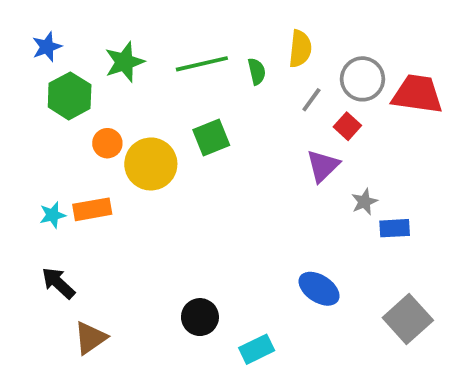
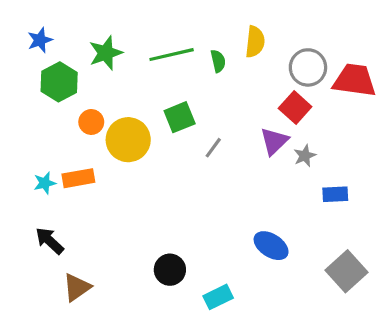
gray line: (311, 100) -> (213, 148), moved
red square: (347, 126) -> (295, 108), size x1.4
gray star: (364, 202) -> (305, 156), moved

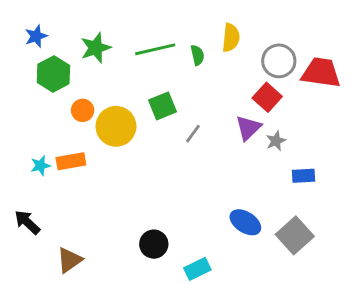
black arrow: (50, 241) -> (27, 222), moved
gray square: (346, 271) -> (295, 235), moved

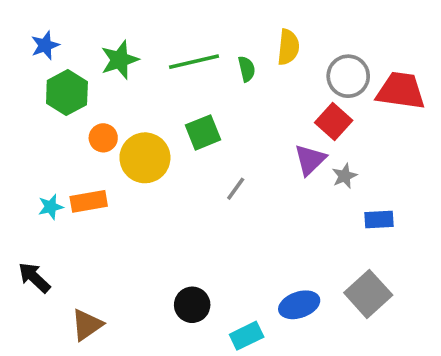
gray line: (193, 134) -> (236, 189), moved
blue ellipse: (245, 222) -> (299, 305), moved, turned -52

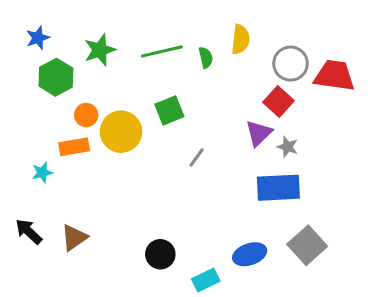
gray star: (345, 176) -> (287, 147), turned -30
orange rectangle: (89, 201) -> (74, 147), moved
blue rectangle: (379, 220) -> (278, 188), moved, size x1.8
brown triangle: (87, 325) -> (74, 238), moved

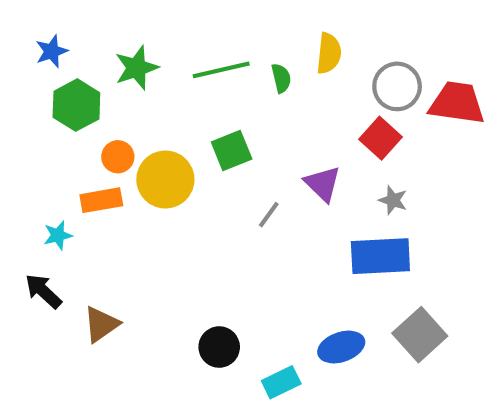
purple triangle: (259, 133) -> (323, 184), moved, turned -32
black arrow: (29, 232) -> (43, 291), moved

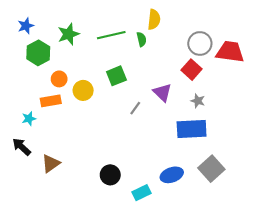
yellow semicircle: (329, 53) -> (154, 19), moved
yellow circle: (165, 180) -> (83, 90), size x0.7

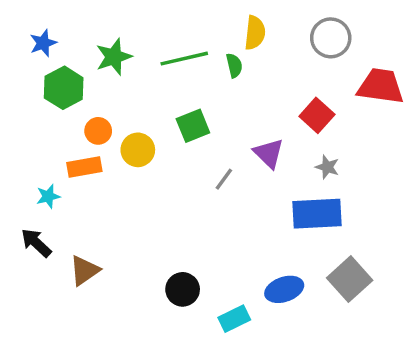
gray circle: (200, 43) -> (331, 38), moved

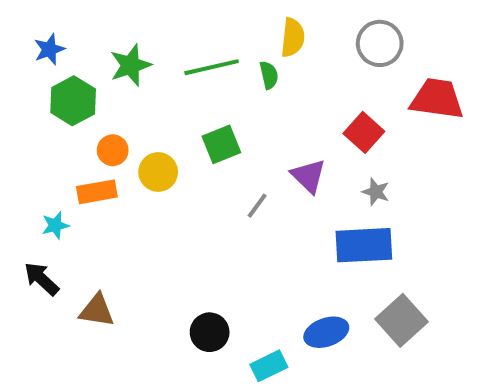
brown triangle: (84, 270) -> (97, 310), turned 44

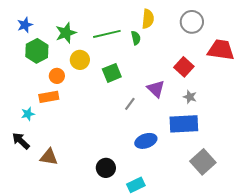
yellow circle: (158, 172) -> (80, 60), moved
blue ellipse: (326, 332) -> (146, 141), moved

